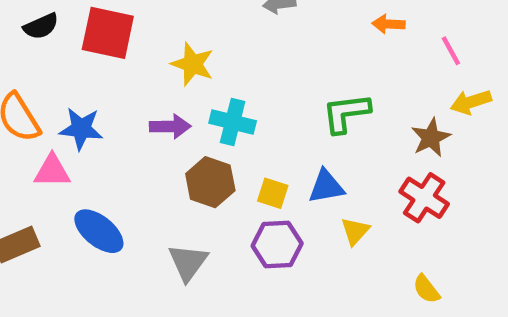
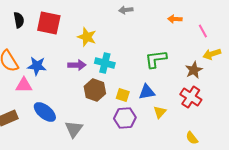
black semicircle: (41, 26) -> (19, 20), turned -77
gray triangle: (188, 262) -> (74, 129), moved

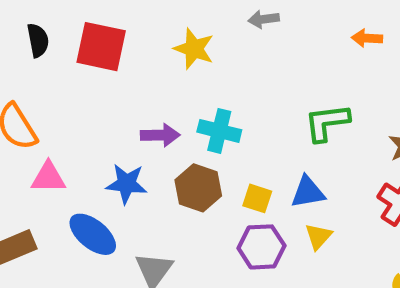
yellow star: (87, 37) -> (194, 49), moved
blue star: (37, 66) -> (126, 184), moved
yellow triangle: (160, 112) -> (318, 236), moved

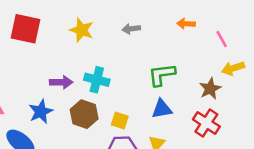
gray arrow: (264, 19) -> (131, 29), moved
blue star: (126, 184) -> (41, 112), turned -30
blue triangle: (308, 192) -> (162, 109), moved

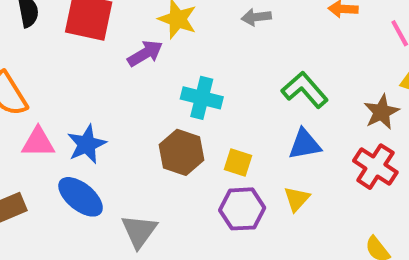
green L-shape: (162, 75) -> (305, 90), turned 56
purple arrow: (61, 82) -> (145, 53), moved, turned -30
blue star: (41, 112) -> (87, 144), moved

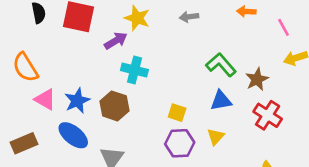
cyan cross: (202, 98) -> (134, 70), moved
brown star: (381, 112) -> (257, 79), moved
pink triangle: (38, 142) -> (45, 99), turned 30
brown hexagon: (182, 152) -> (114, 106), moved

